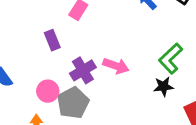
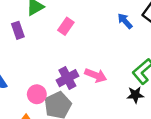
purple rectangle: (52, 40) -> (18, 30), moved

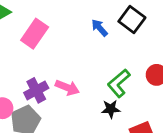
pink rectangle: (66, 26) -> (35, 34), size x1.5

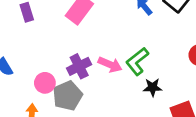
green L-shape: (119, 83) -> (137, 61), moved

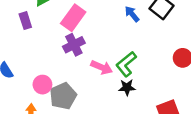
purple cross: (79, 66) -> (74, 45), moved
black star: (153, 87) -> (127, 87), moved

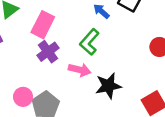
green L-shape: (126, 64) -> (89, 42), moved
black star: (127, 87) -> (108, 86), size x1.5

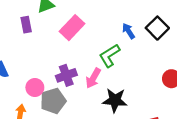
purple cross: (48, 52) -> (66, 75), moved
pink arrow: (80, 70) -> (93, 78), turned 90

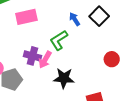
pink rectangle: (72, 28) -> (26, 17), turned 35
purple cross: (66, 75) -> (32, 56), moved, turned 36

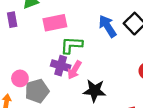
blue arrow: (75, 19) -> (108, 26), size x1.5
green L-shape: (59, 40) -> (71, 45), moved, turned 35

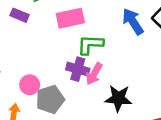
purple rectangle: (12, 20) -> (20, 15), turned -56

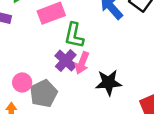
green L-shape: (90, 45) -> (74, 35), turned -72
purple cross: (78, 69) -> (66, 61), turned 35

